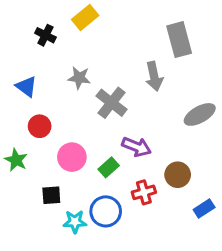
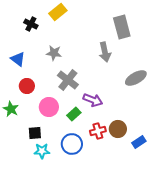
gray cross: (112, 103) -> (68, 80), moved
brown circle: (178, 175) -> (118, 129), moved
cyan star: (75, 222) -> (42, 151), moved

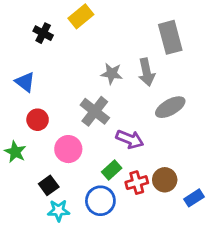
gray star: (54, 53) -> (112, 74), moved
gray ellipse: (136, 78) -> (170, 107), moved
green rectangle: (74, 114) -> (112, 170), moved
black square: (35, 133) -> (49, 185), turned -32

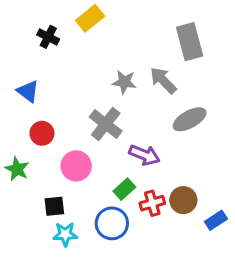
gray arrow: (147, 72) -> (163, 80), turned 148
black square: (49, 185) -> (54, 206), turned 30

